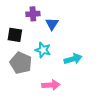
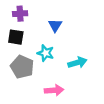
purple cross: (33, 14) -> (20, 14), moved

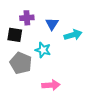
purple cross: (20, 14) -> (27, 18), moved
cyan arrow: (77, 63) -> (73, 35), moved

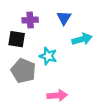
blue triangle: (52, 24) -> (64, 18), moved

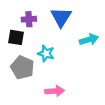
blue triangle: (64, 18) -> (61, 17), size x1.5
cyan arrow: (82, 39) -> (89, 40), moved

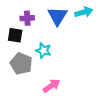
cyan arrow: (89, 40) -> (84, 12), moved
pink arrow: (55, 91) -> (51, 86), turned -30

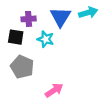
cyan star: (43, 50) -> (46, 39), moved

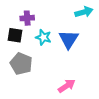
blue triangle: (60, 17) -> (69, 39), moved
pink arrow: (54, 90) -> (67, 86), moved

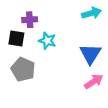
blue triangle: (69, 39) -> (90, 54), moved
pink arrow: (67, 86) -> (94, 82), moved

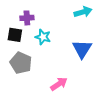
pink arrow: (94, 82) -> (59, 84), moved

